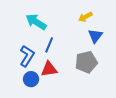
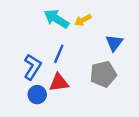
yellow arrow: (85, 17) -> (83, 20), moved
cyan arrow: (36, 22) -> (56, 19), moved

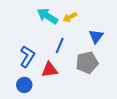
blue line: (59, 54) -> (60, 45), moved
blue circle: (37, 95) -> (24, 85), moved

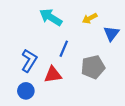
yellow arrow: (70, 17) -> (90, 18), moved
blue triangle: (96, 36) -> (111, 34), moved

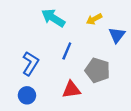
gray pentagon: (93, 67) -> (98, 70), turned 30
red triangle: (53, 75) -> (71, 90), moved

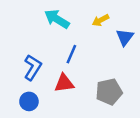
gray pentagon: (98, 70) -> (109, 92), moved, turned -30
red triangle: (71, 90) -> (64, 83), moved

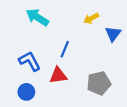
cyan arrow: (57, 19) -> (37, 17), moved
blue L-shape: (33, 67) -> (30, 61), turned -60

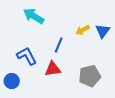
yellow arrow: (91, 18) -> (83, 30), moved
blue circle: (26, 92) -> (12, 81), moved

